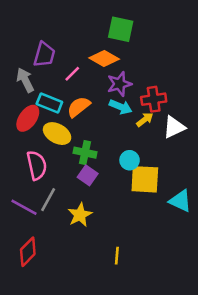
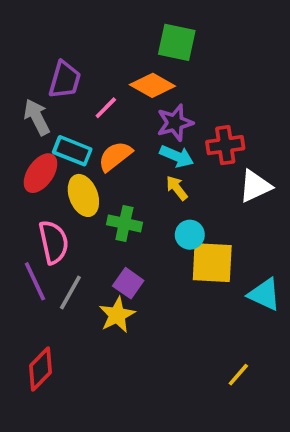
yellow arrow: (145, 120) -> (177, 188), moved, turned -90
yellow ellipse: (57, 134) -> (83, 195), turned 40
purple square: (88, 175) -> (128, 283), moved
purple line: (24, 207) -> (35, 281), moved, turned 36
yellow line: (117, 256) -> (238, 375), moved, turned 36

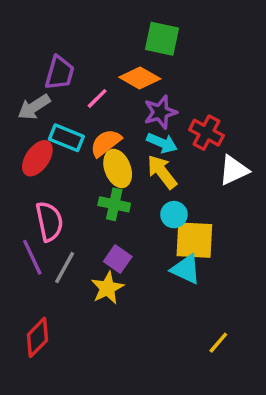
gray arrow: (37, 117) -> (34, 107), turned -96
red cross: (225, 145) -> (206, 133), turned 36
yellow arrow: (177, 188) -> (162, 172), size x1.5
yellow ellipse: (83, 195) -> (118, 168), moved
cyan triangle: (264, 294) -> (186, 269), moved

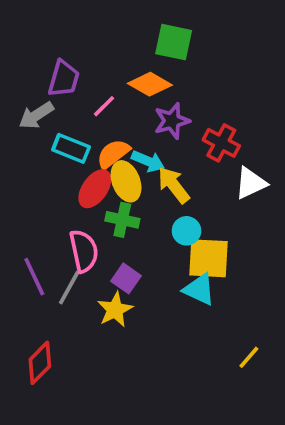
cyan arrow: (162, 143) -> (148, 161), moved
red ellipse: (37, 158) -> (95, 189), moved
pink semicircle: (49, 221) -> (84, 251), moved
yellow line: (218, 343) -> (249, 357), moved

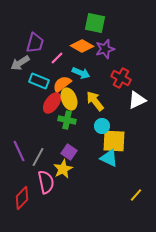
purple star: (172, 121) -> (105, 49), moved
cyan arrow: (148, 161) -> (81, 73), moved
pink semicircle: (84, 251) -> (46, 182), moved

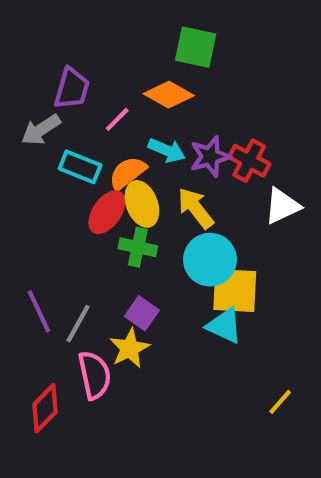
purple star: (105, 49) -> (210, 156), moved
cyan circle: (102, 126) -> (210, 260), size x1.6

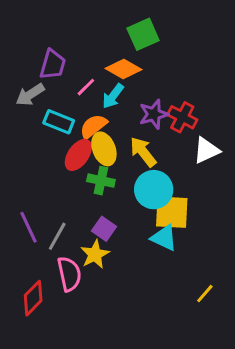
green square: (196, 47) -> (143, 34), turned -36
cyan arrow: (167, 150) -> (113, 96), moved, turned 104

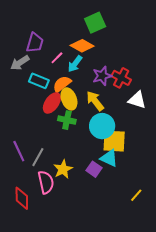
white triangle: (206, 150) -> (137, 100), turned 42
purple square: (104, 229) -> (94, 169), moved
red diamond: (33, 298) -> (22, 198), turned -45

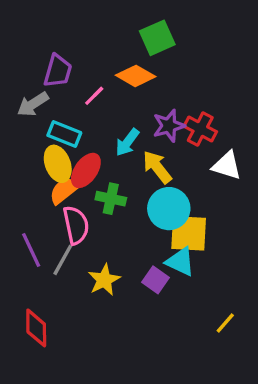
cyan arrow: (75, 64) -> (127, 142), moved
orange semicircle: (62, 84) -> (64, 190), moved
yellow ellipse: (69, 99) -> (58, 164), moved
pink semicircle: (46, 182) -> (76, 225), moved

